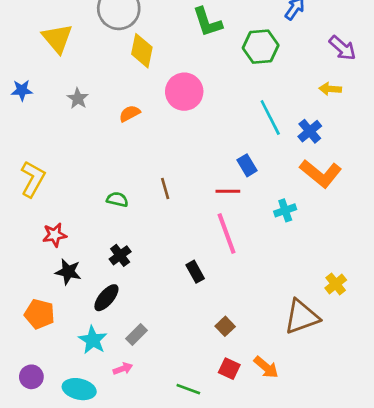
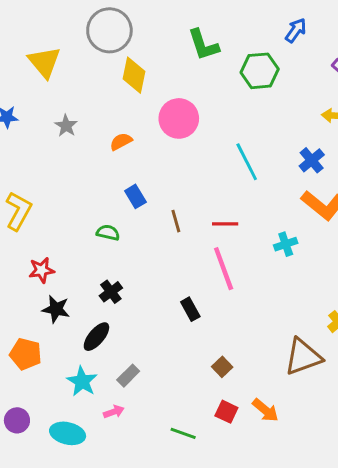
cyan line: (270, 118) -> (247, 162), moved
blue rectangle: (247, 165) -> (135, 196), moved
brown line: (165, 189) -> (176, 221), moved

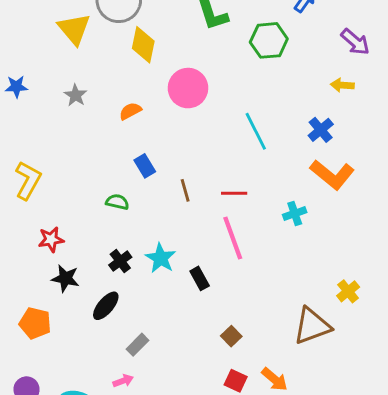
yellow triangle: (44, 62) -> (74, 29), moved
cyan star: (82, 381) -> (161, 258), moved

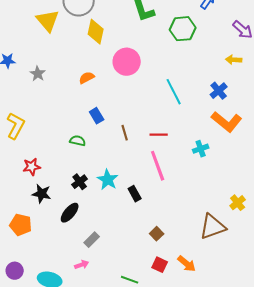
gray star: (76, 95) -> (38, 74), moved

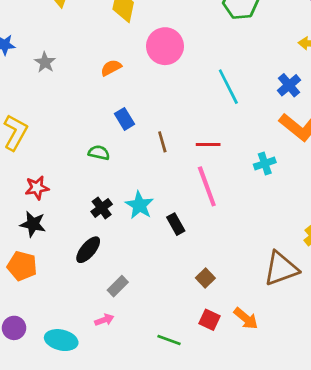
black star: (42, 194) -> (33, 224), moved

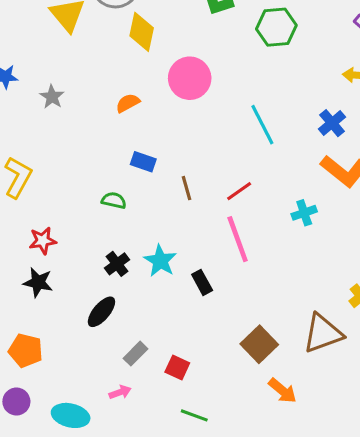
blue rectangle: (125, 119) -> (143, 162), turned -40
red line: (208, 145) -> (239, 191), turned -35
orange pentagon: (22, 266) -> (26, 350), moved
brown square: (205, 278) -> (259, 344), moved, size x1.6
red square: (209, 320) -> (177, 367), moved

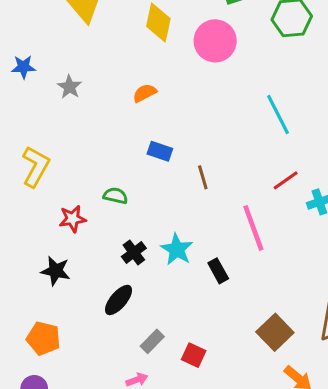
pink circle: (190, 78) -> (215, 41), moved
red line: (239, 191) -> (286, 180), moved
green semicircle: (114, 200) -> (115, 196), moved
red star: (43, 241) -> (73, 219), moved

